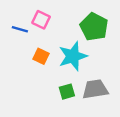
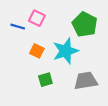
green square: (67, 92) -> (45, 80), moved

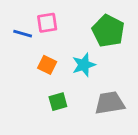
pink square: (37, 18) -> (47, 23), turned -35
cyan star: (66, 51) -> (84, 65), size x0.7

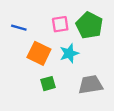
pink square: (47, 23) -> (60, 24), moved
orange square: (47, 65) -> (39, 53), size x1.5

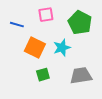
pink square: (60, 24) -> (46, 15), moved

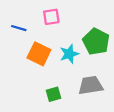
green pentagon: (80, 23) -> (96, 42), moved
green square: (43, 75) -> (54, 94), moved

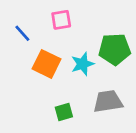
blue line: (19, 28) -> (22, 33), turned 32
green pentagon: (96, 42) -> (115, 49), turned -30

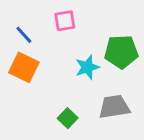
orange square: (46, 64) -> (24, 67), moved
green square: (64, 112) -> (68, 118), turned -30

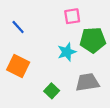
pink square: (65, 21) -> (72, 16), moved
orange square: (24, 67) -> (18, 66), moved

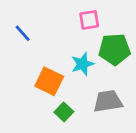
orange square: (18, 66) -> (49, 81), moved

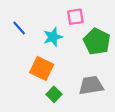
green pentagon: (115, 49) -> (97, 41), turned 30
cyan star: (83, 64) -> (53, 37), moved

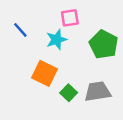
pink square: (75, 17) -> (70, 18), moved
green square: (54, 94) -> (69, 93), moved

